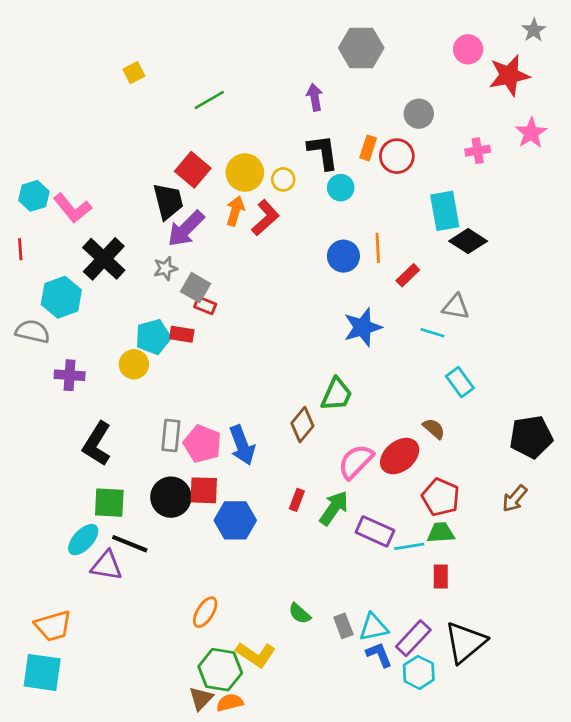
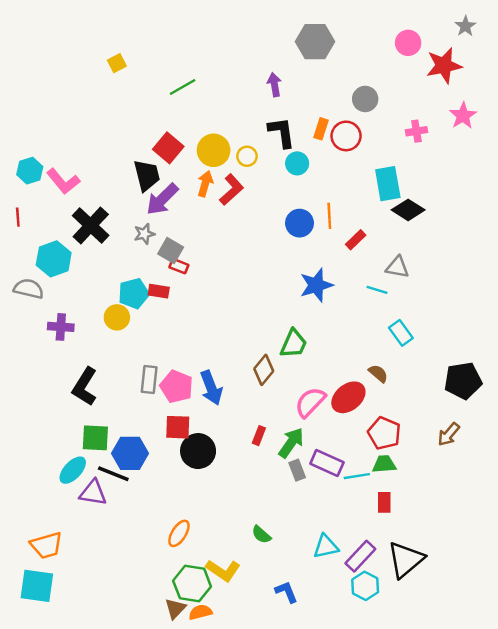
black circle: (171, 497) -> (198, 451), moved
blue hexagon: (235, 520) -> (130, 453), moved
gray rectangle: (343, 626) -> (297, 470), moved
blue L-shape: (379, 655) -> (286, 592), moved

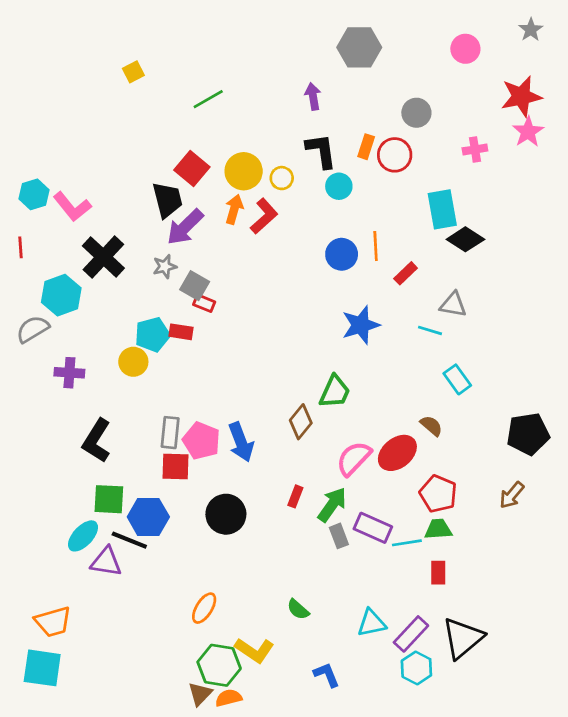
red star: (444, 66) -> (521, 96), moved
gray semicircle: (29, 289) -> (33, 329), turned -44
red square: (178, 427) -> (176, 467), moved

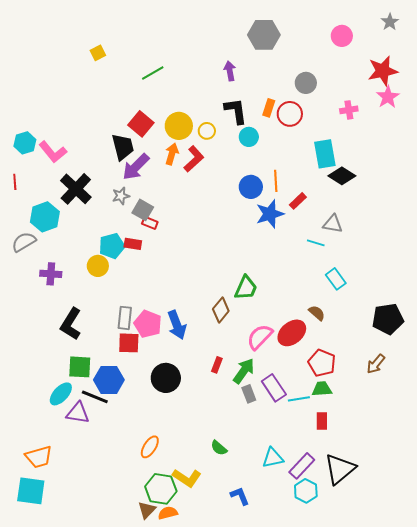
blue star: (361, 325) -> (270, 214), moved
purple rectangle: (373, 528) -> (274, 388), turned 32

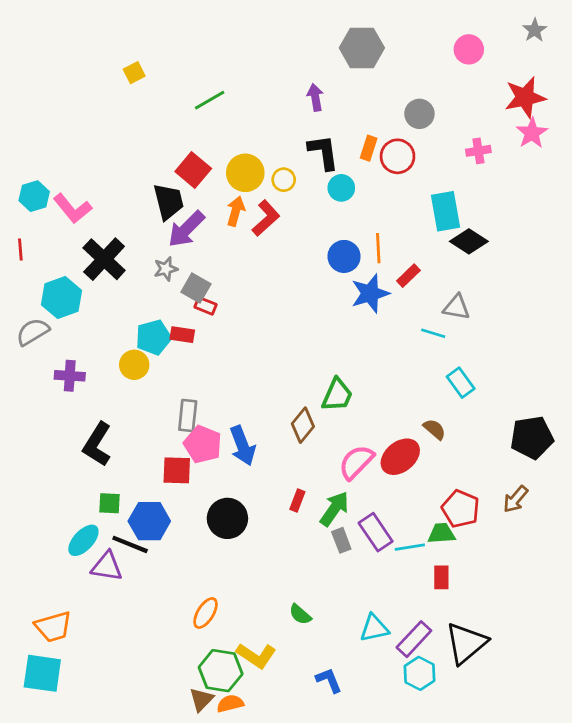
gray rectangle: (125, 318) -> (188, 416), moved
red pentagon: (322, 363) -> (461, 509), moved
green square: (80, 367) -> (110, 503), size x0.7

